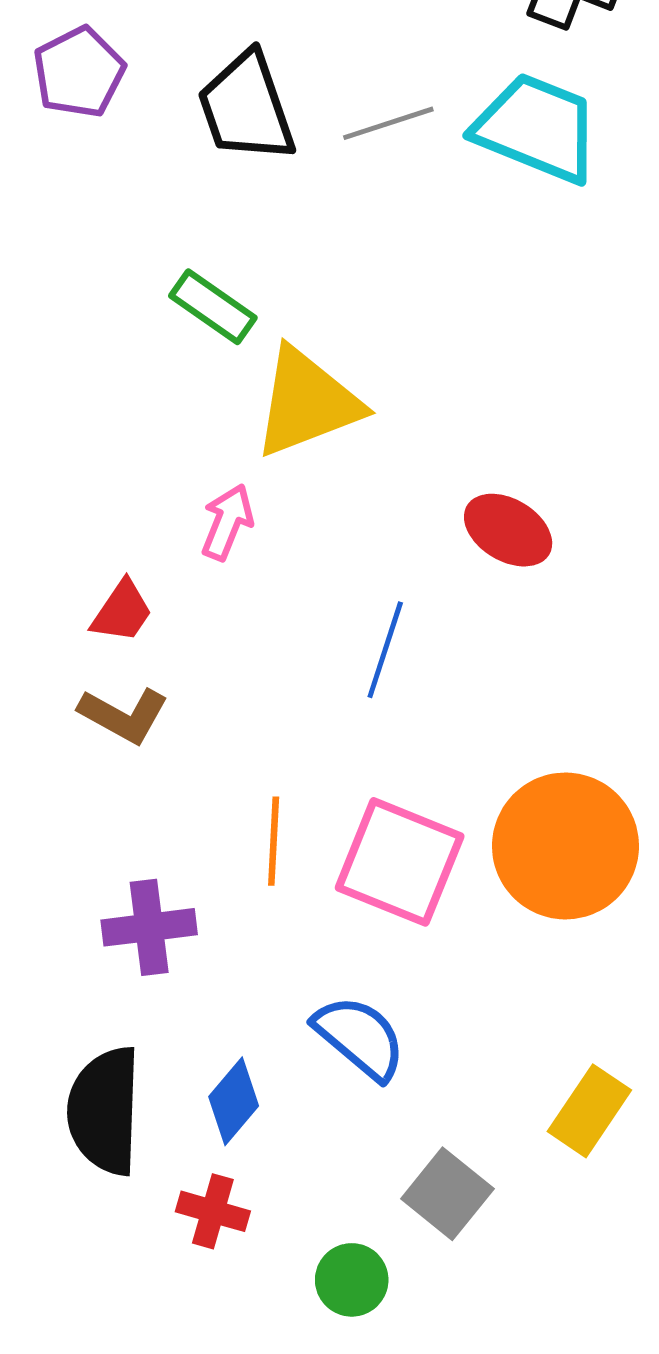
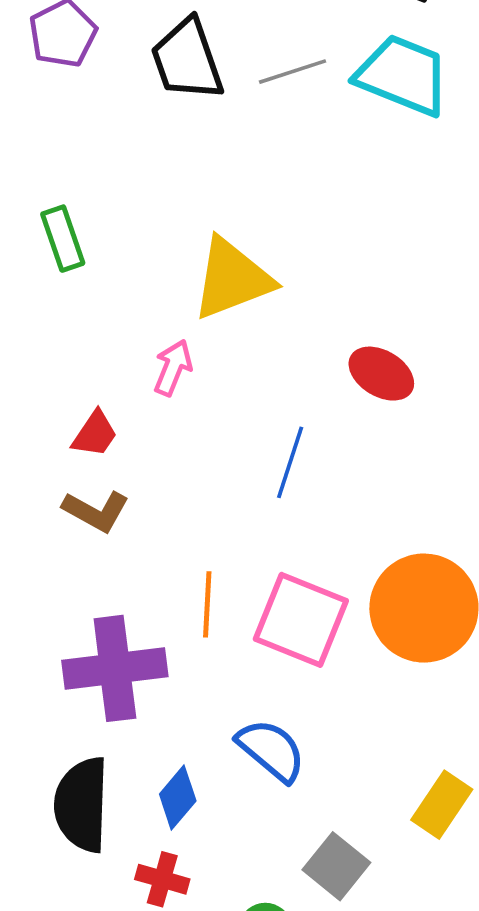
green rectangle: (213, 307) -> (63, 239), moved, turned 36
purple cross: (149, 927) -> (115, 668), size x1.5

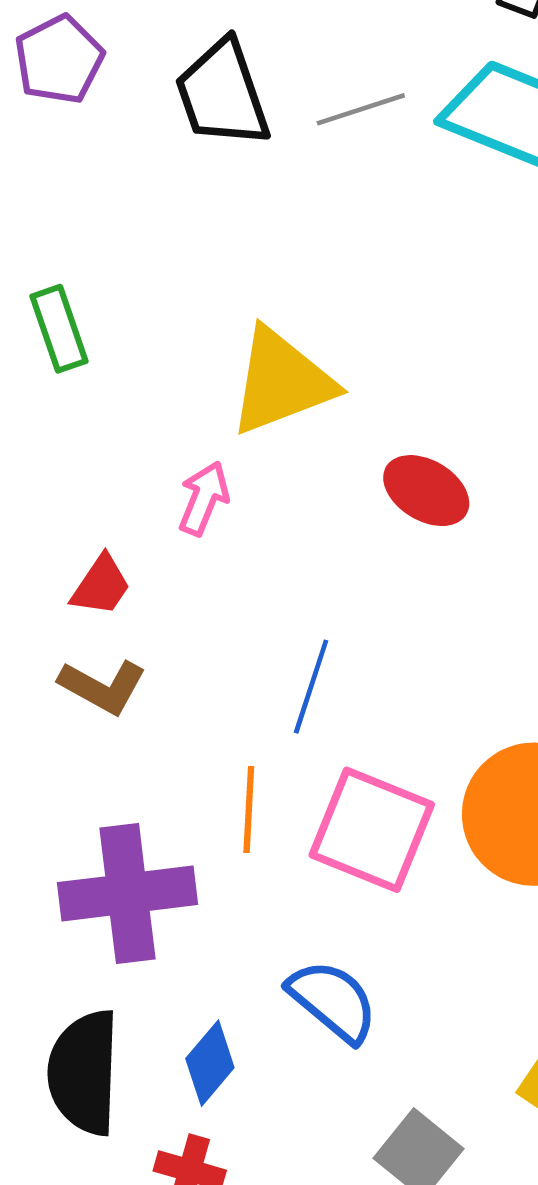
red ellipse: (381, 374) -> (426, 491), moved
blue line: (290, 462) -> (311, 687), moved

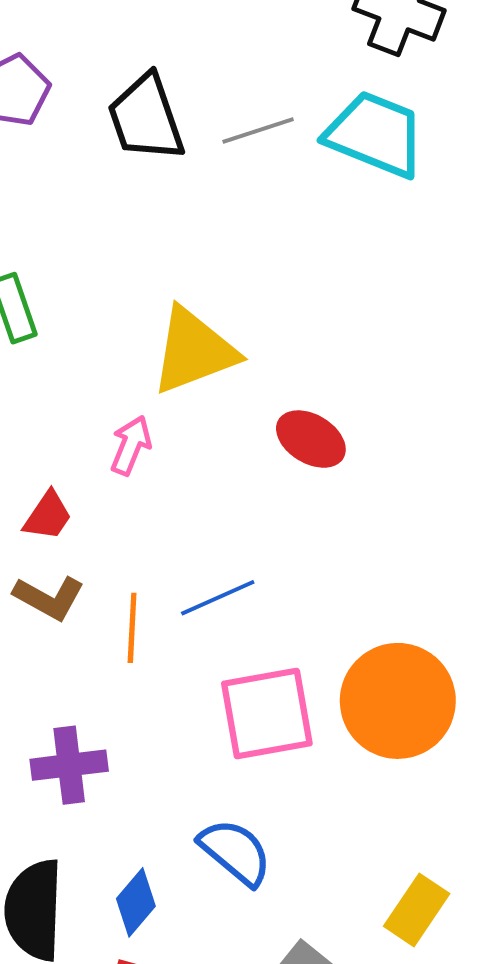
blue line: (311, 687) -> (218, 598), turned 48
orange line: (249, 810) -> (132, 628), moved
pink square: (372, 830) -> (267, 714), turned -32
purple cross: (127, 894) -> (69, 765), size x0.7

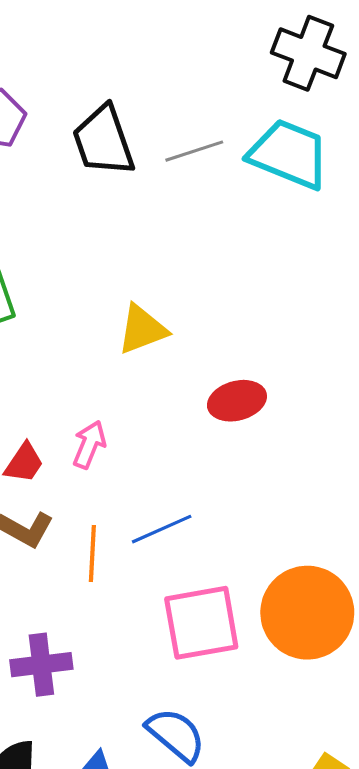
yellow triangle: (194, 351) -> (142, 329), size x0.7
red ellipse: (311, 439) -> (237, 401), turned -46
pink arrow: (131, 445) -> (89, 445), moved

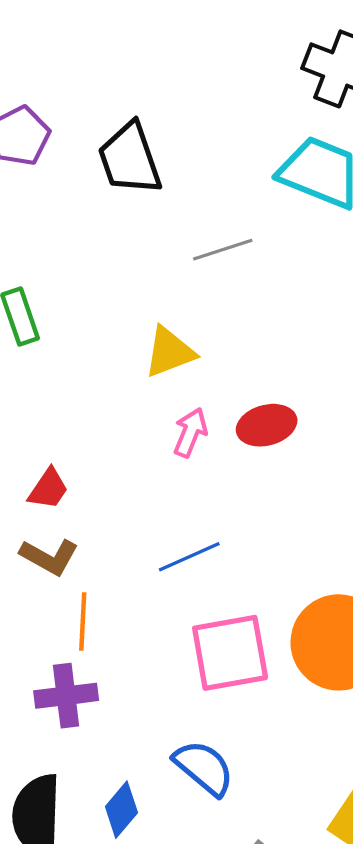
gray line: (194, 151) -> (223, 250), moved
pink arrow: (89, 445) -> (190, 432), moved
orange line: (92, 554) -> (83, 622), moved

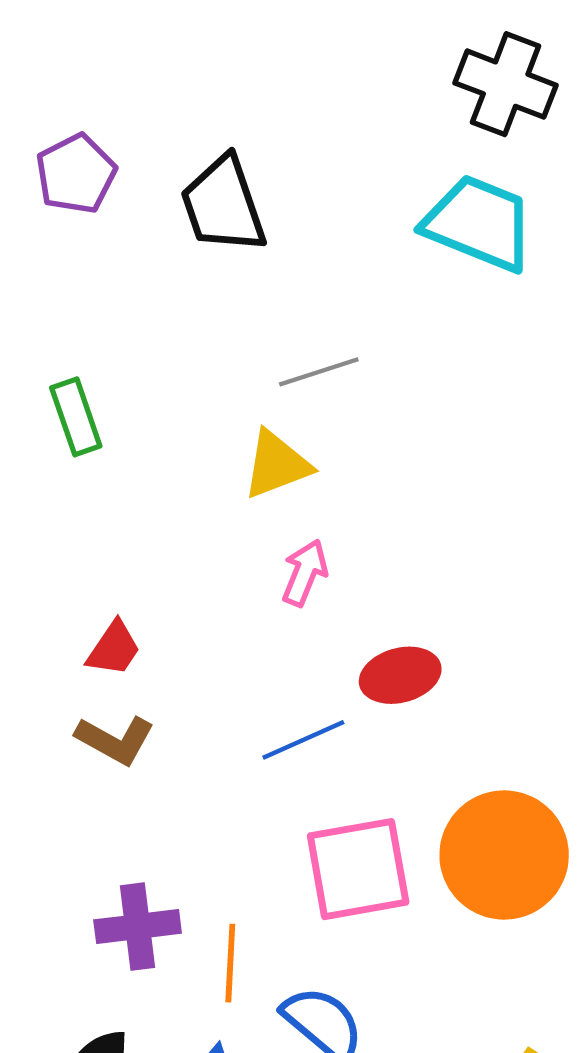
gray line: (223, 250) -> (319, 372), moved
red ellipse: (267, 425) -> (400, 675), moved
orange line: (83, 622) -> (230, 963), moved

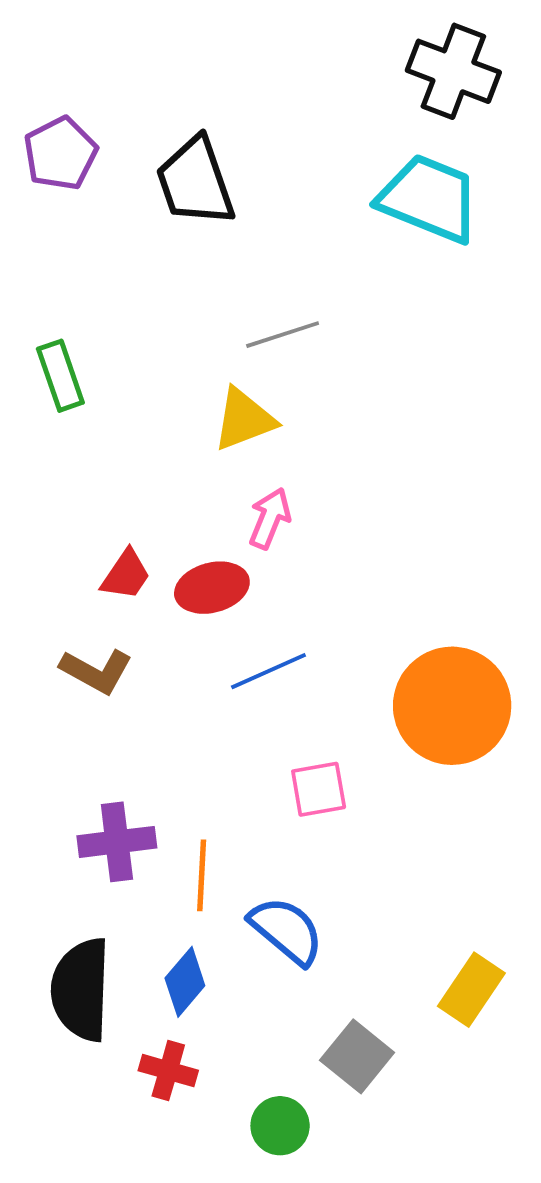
red trapezoid: (114, 649) -> (126, 575), moved
red ellipse: (400, 675) -> (212, 588), moved
orange circle: (504, 855) -> (452, 706), moved
pink square: (358, 869) -> (319, 789), size x0.6

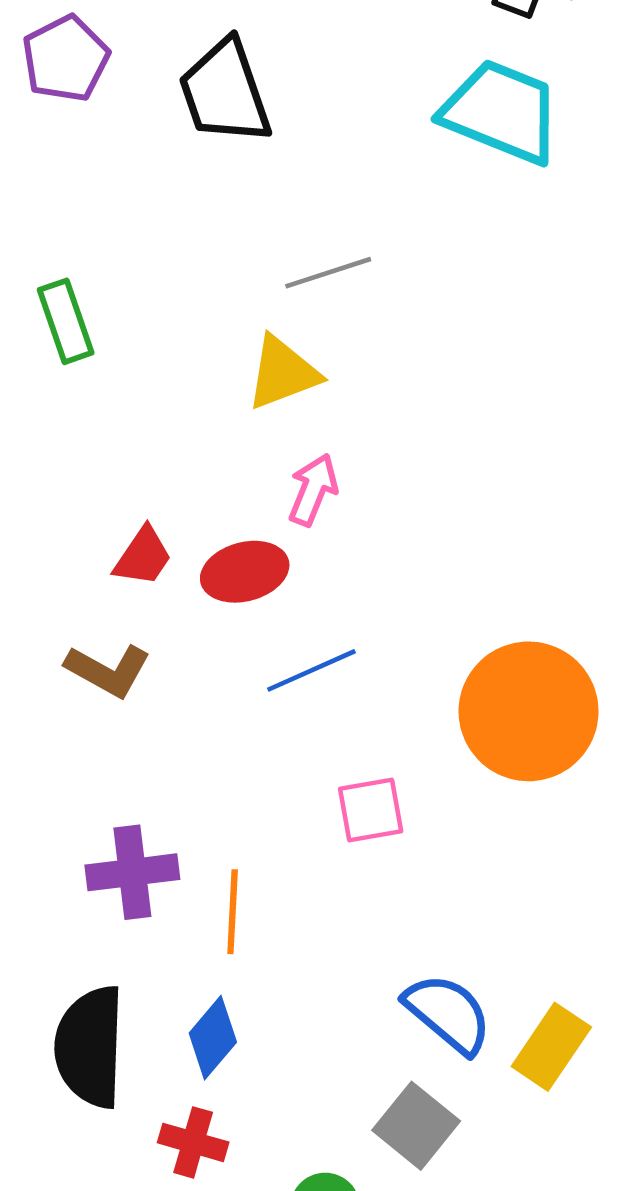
blue semicircle: (286, 931) -> (448, 1013), moved

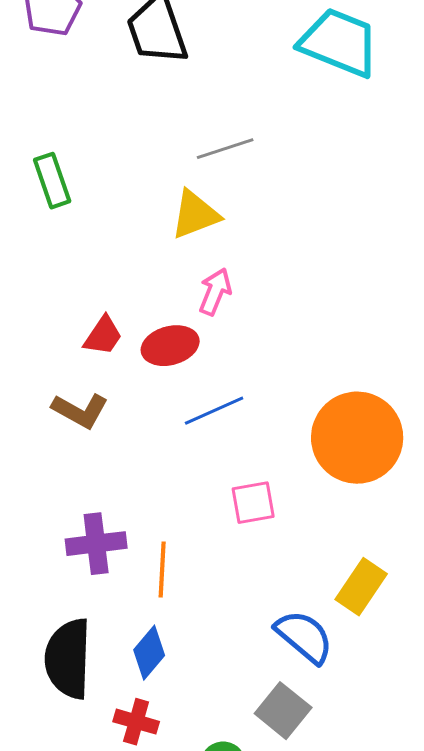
yellow rectangle: (551, 1047) -> (361, 587), moved

